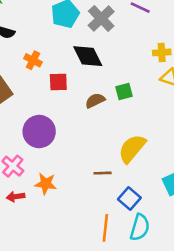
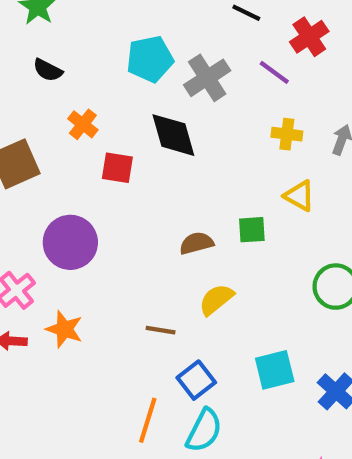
yellow cross: (162, 52) -> (287, 134), moved
green square: (124, 91) -> (252, 230), moved
brown semicircle: (95, 101) -> (196, 243), moved
yellow semicircle: (132, 149) -> (216, 299), size x0.7

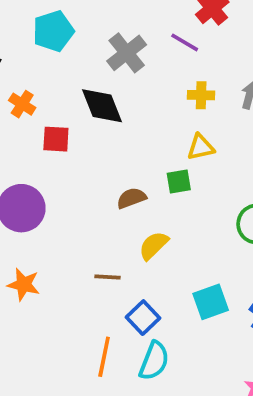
cyan pentagon: (150, 59) -> (53, 31), moved
yellow triangle: (299, 196) -> (201, 147), moved, turned -36

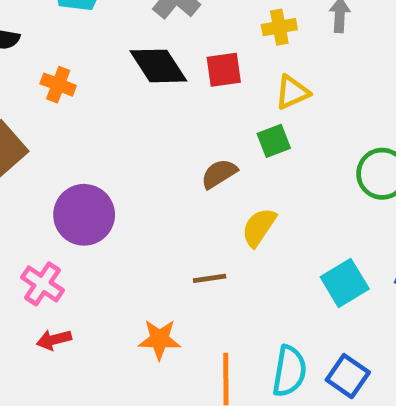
red square: (56, 139) -> (224, 70), moved
orange star: (24, 284) -> (159, 339), moved
blue square: (143, 318) -> (348, 376), moved

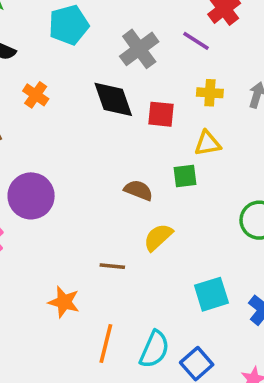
brown semicircle: (219, 174) -> (138, 190), turned 40

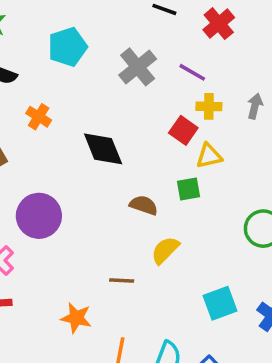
purple line: (196, 41) -> (192, 72), moved
black diamond: (113, 99) -> (103, 149), moved
red square: (161, 114) -> (183, 130), moved, turned 32

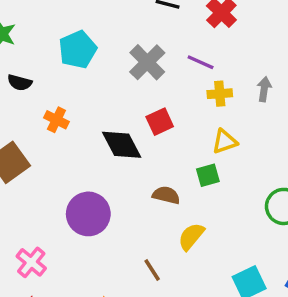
red square: (183, 130) -> (160, 122), moved, turned 36
purple circle: (39, 216) -> (88, 214), moved
brown line: (122, 281) -> (152, 270), turned 60

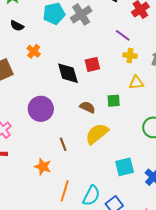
gray cross: (147, 62) -> (81, 14), moved
yellow triangle: (225, 142) -> (136, 83), moved
yellow semicircle: (191, 236) -> (97, 134), size x1.4
brown line: (152, 270) -> (63, 144), moved

